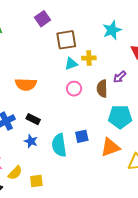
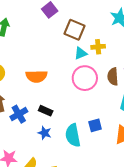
brown square: (66, 40) -> (74, 30), turned 35
pink circle: (74, 89) -> (85, 78), size x1.6

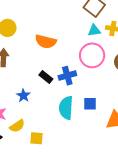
blue cross: (19, 114) -> (67, 76), moved
blue star: (45, 133) -> (23, 96), moved

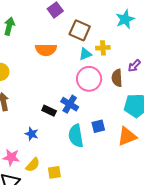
orange semicircle: (46, 42) -> (46, 50), moved
blue cross: (67, 76) -> (70, 104), turned -30

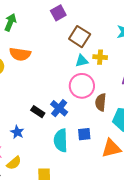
orange semicircle: (46, 50) -> (20, 54), moved
brown semicircle: (117, 78) -> (101, 102), moved
yellow square: (54, 172) -> (44, 174), moved

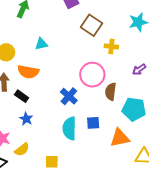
orange semicircle: (20, 54) -> (28, 72), moved
cyan triangle: (82, 61) -> (41, 44), moved
black rectangle: (38, 112) -> (22, 96), moved

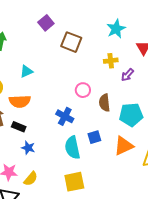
yellow cross: (111, 46) -> (111, 61), moved
pink circle: (92, 75) -> (83, 90), size x0.6
yellow square: (52, 162) -> (74, 182), moved, size x1.5

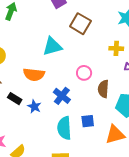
cyan triangle: (26, 71) -> (52, 46), moved, size x1.5
orange semicircle: (20, 101) -> (34, 74), moved
blue star: (28, 148) -> (34, 107), moved

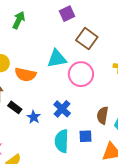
pink circle: (84, 73) -> (81, 74), moved, size x1.6
orange semicircle: (34, 74) -> (25, 75), moved
brown semicircle: (103, 89) -> (103, 115), moved

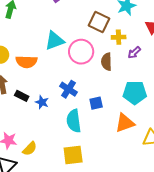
brown square: (87, 39) -> (99, 22), moved
brown semicircle: (103, 115) -> (106, 62), moved
blue square: (86, 136) -> (96, 103), moved

